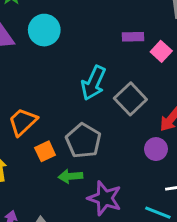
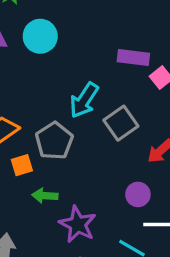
purple rectangle: (133, 37) -> (133, 58), size x1.4
gray pentagon: (83, 141) -> (54, 141), moved
purple circle: (156, 149) -> (138, 194), moved

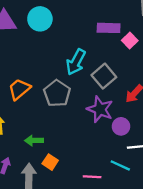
orange square: (22, 165) -> (50, 162), moved, turned -35
green arrow: (45, 196) -> (34, 141), moved
purple star: (78, 224) -> (100, 109), moved

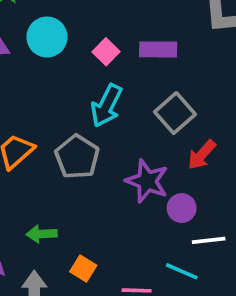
pink square: (130, 41) -> (106, 52), moved
gray square: (104, 76) -> (175, 113), moved
orange square: (50, 162) -> (83, 269), moved

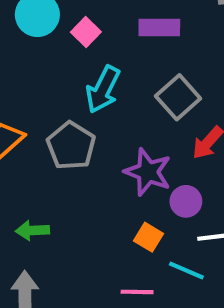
pink square: (106, 52) -> (86, 32), moved
orange square: (83, 269) -> (148, 237), moved

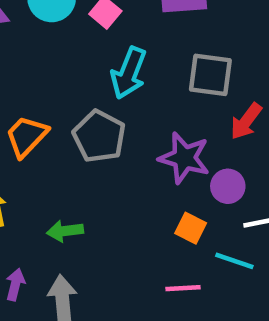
gray square: (178, 97) -> (210, 75), turned -36

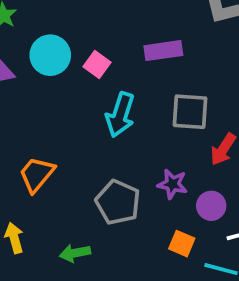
gray pentagon: (99, 136) -> (118, 202), moved
purple star: (184, 158) -> (172, 184), size x0.7

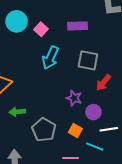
gray pentagon: (118, 202) -> (44, 130), moved
green arrow: (75, 253) -> (17, 112), moved

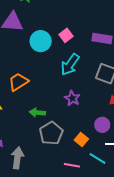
cyan circle: (17, 21) -> (41, 41), moved
purple star: (74, 98) -> (72, 98), moved
green arrow: (17, 112) -> (37, 113), moved

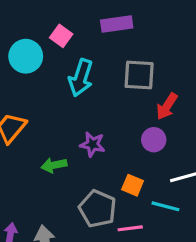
purple star: (72, 98) -> (92, 144), moved
purple circle: (102, 125) -> (154, 140), moved
gray pentagon: (51, 133) -> (98, 209), moved

